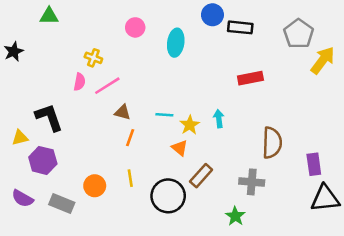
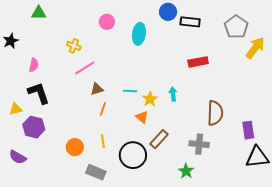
pink semicircle: (79, 82) -> (34, 65), moved
brown triangle: (123, 112) -> (97, 89), turned -32
gray rectangle: (62, 203) -> (96, 172), moved

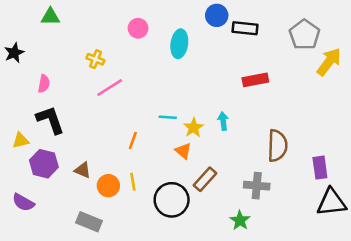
brown triangle: (97, 89) -> (83, 170), moved, turned 40
orange circle: (75, 147) -> (108, 186), moved
gray rectangle: (96, 172) -> (89, 222), moved

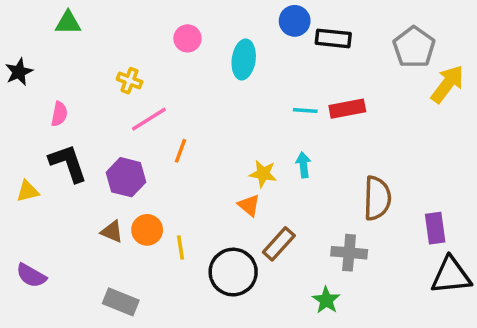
cyan line: (168, 117) -> (305, 110), moved
yellow star: (193, 128) -> (263, 174), turned -30
orange line: (133, 140) -> (180, 151), moved
purple hexagon: (44, 164) -> (126, 177), moved
orange circle: (108, 186) -> (147, 230), moved

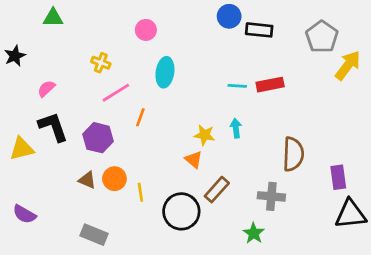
cyan ellipse: (244, 59) -> (165, 72), moved
pink semicircle: (59, 114) -> (46, 89), turned -144
yellow triangle: (28, 191) -> (22, 149), size x1.4

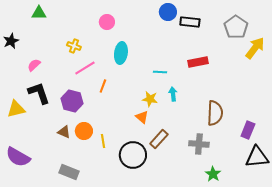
cyan line: (237, 86) -> (160, 72), moved
purple rectangle: (338, 177) -> (248, 130), turned 30
purple semicircle: (24, 214) -> (18, 157), size x1.4
green star: (254, 233) -> (213, 174), moved

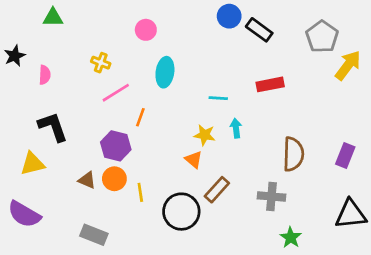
black rectangle: (190, 22) -> (259, 30), turned 30
pink semicircle: (34, 65) -> (45, 75), moved, turned 136
purple hexagon: (72, 101) -> (116, 146), moved
yellow triangle: (16, 109) -> (32, 164), moved
purple rectangle: (248, 130) -> (345, 156), moved

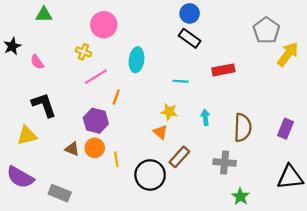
pink circle: (146, 30) -> (104, 25), moved, size x1.5
black rectangle: (259, 30) -> (190, 38), moved
pink semicircle: (45, 75) -> (37, 62), turned 140
cyan arrow: (236, 128) -> (205, 117), moved
gray rectangle: (94, 235) -> (60, 193), moved

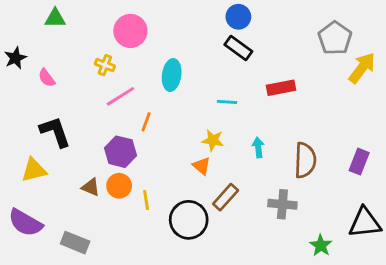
green star: (240, 196) -> (321, 245), moved

